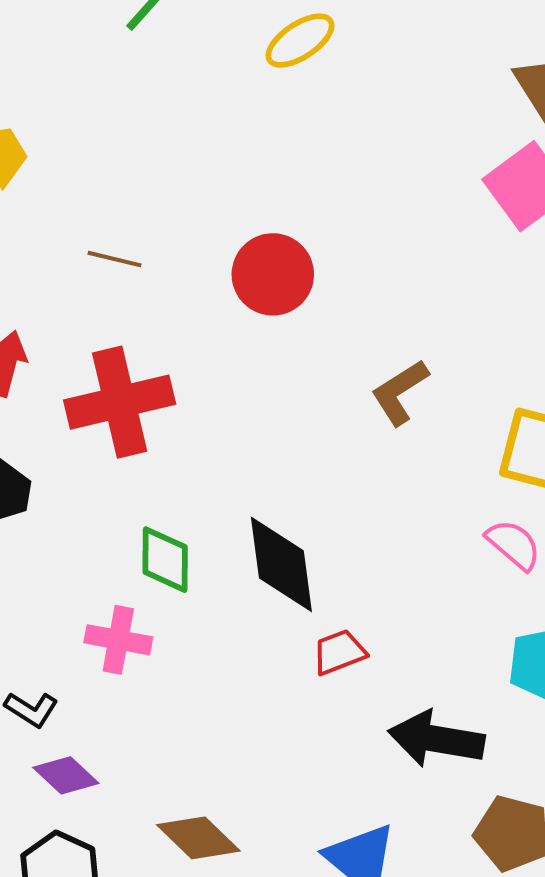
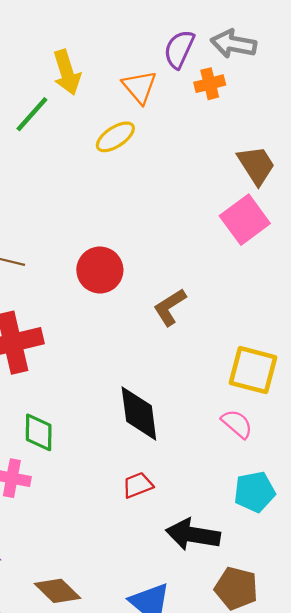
brown L-shape: (400, 392) -> (170, 307), moved
black diamond: (281, 564) -> (139, 414), moved

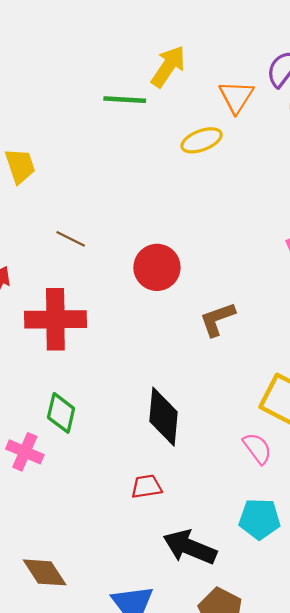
yellow arrow: (67, 72) -> (168, 66), turned -141
green line: (32, 114) -> (125, 100), turned 39

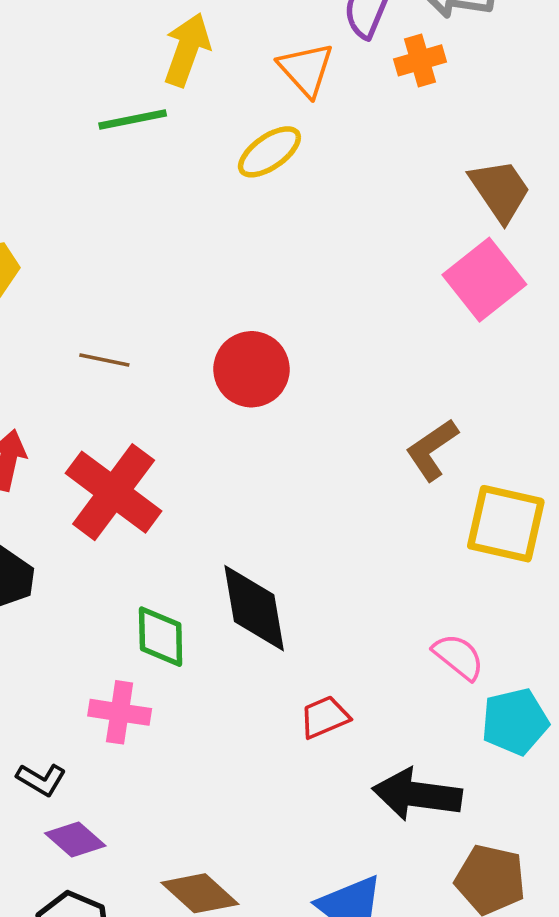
red cross: (55, 319) -> (114, 492), turned -38
brown L-shape: (217, 319) -> (432, 450), moved
black diamond: (164, 417) -> (254, 608), moved
pink semicircle: (257, 448) -> (458, 657), moved

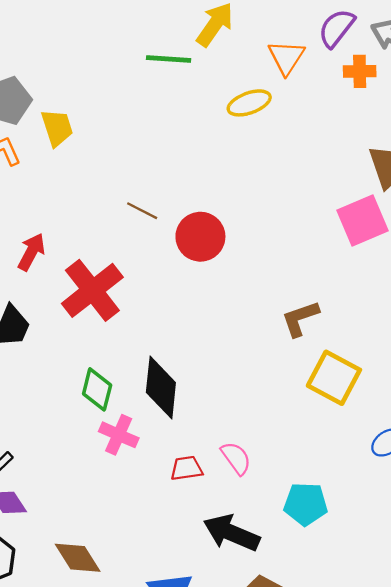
brown line: (104, 360) -> (142, 211), moved
pink semicircle: (458, 657) -> (236, 458), moved
pink cross: (120, 712) -> (119, 435), moved

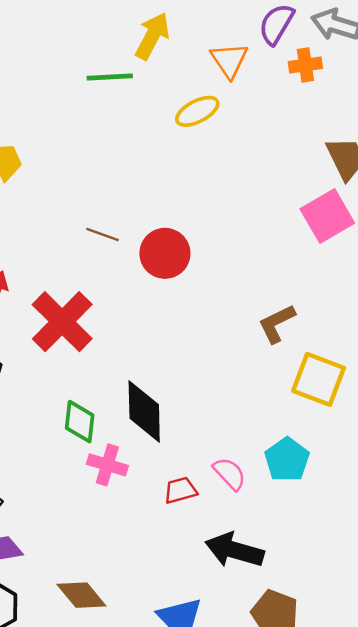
cyan pentagon: (306, 504) -> (287, 460), moved, turned -30

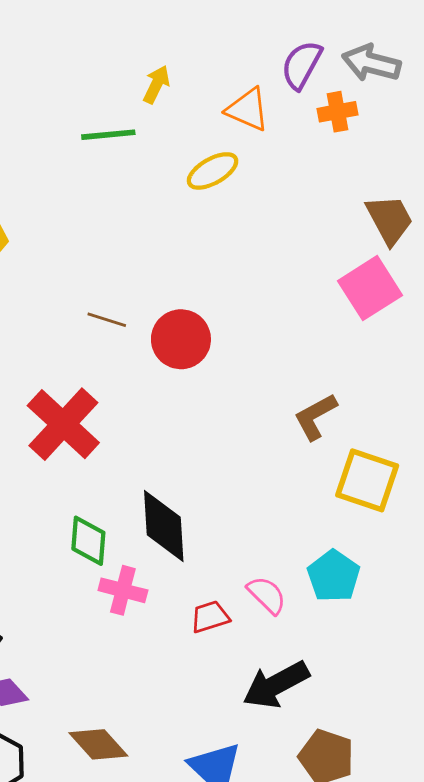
yellow arrow: (152, 36) -> (156, 84), size x0.7
orange triangle: (229, 60) -> (248, 109), turned -30
black arrow: (234, 550) -> (276, 685), turned -42

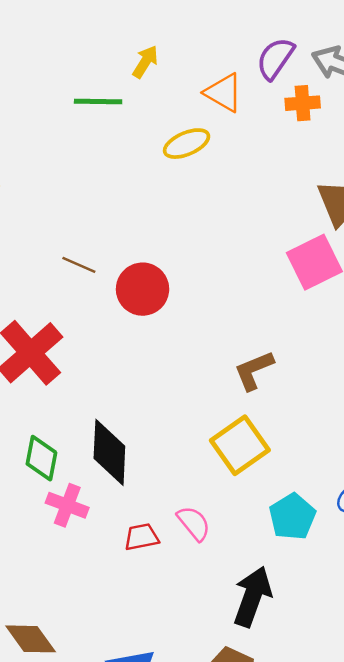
yellow square: (367, 480) -> (240, 445), moved, turned 30
cyan pentagon: (334, 576) -> (292, 517), moved
black arrow: (276, 685) -> (252, 597), moved, turned 132

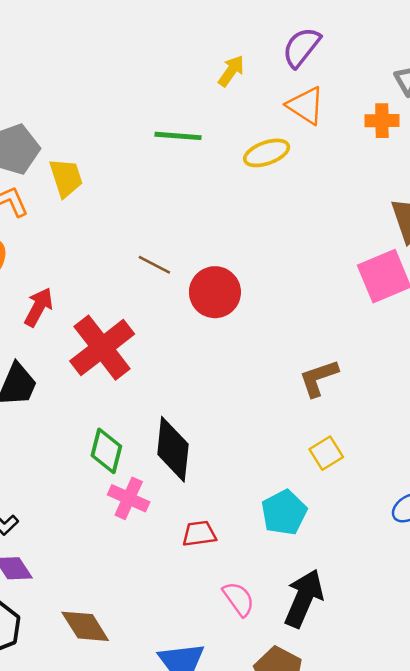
purple semicircle: (275, 58) -> (301, 47), moved
green line: (98, 101) -> (178, 136), moved
yellow square: (240, 445) -> (326, 453), moved, size x0.6
cyan pentagon: (292, 517) -> (284, 512), moved
pink semicircle: (194, 523) -> (239, 599), moved

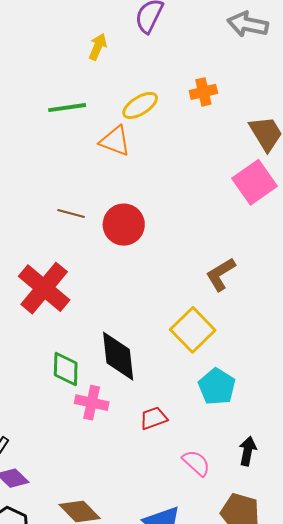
orange triangle: (306, 106) -> (115, 141), moved
orange cross: (382, 121) -> (203, 92), moved
yellow square: (326, 453) -> (193, 330), moved, size x1.6
black arrow: (304, 598) -> (248, 451), size x0.6

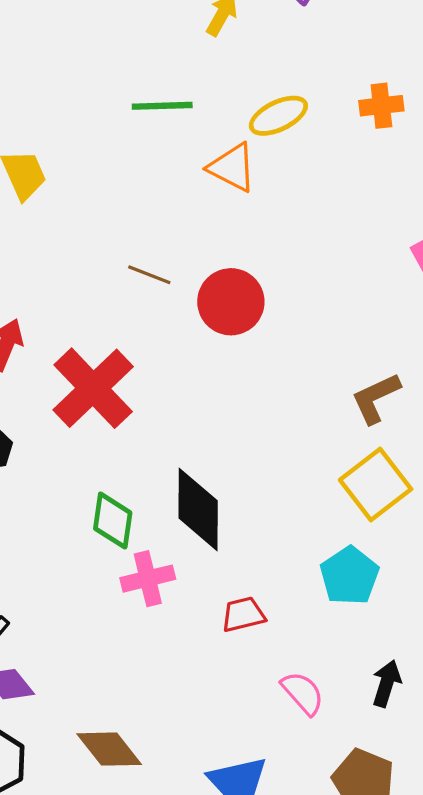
yellow square: (193, 330) -> (376, 484), moved
pink cross: (92, 403) -> (148, 579), turned -32

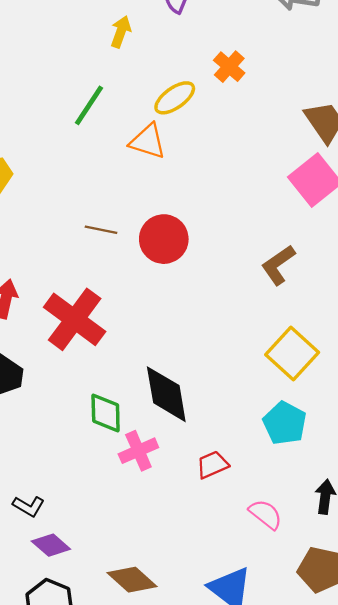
green line: (162, 106) -> (89, 105), turned -45
orange cross: (381, 106) -> (229, 67), moved, turned -32
brown L-shape: (376, 398) -> (278, 265), moved

